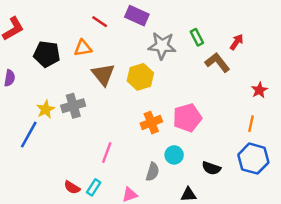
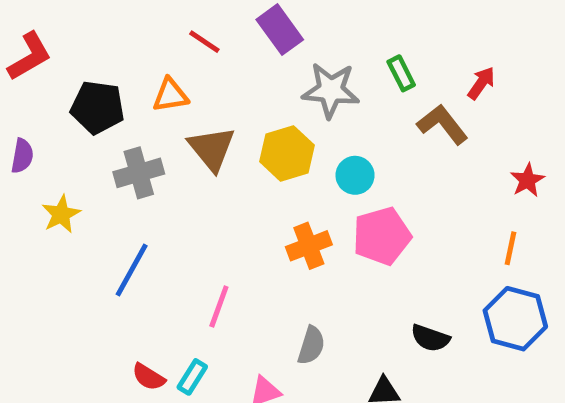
purple rectangle: (137, 16) -> (280, 30), turned 30
gray cross: (73, 106) -> (139, 173), moved
yellow star: (46, 109) -> (61, 214), moved
blue line: (29, 135) -> (132, 270), moved
cyan circle: (174, 155) -> (355, 175), moved

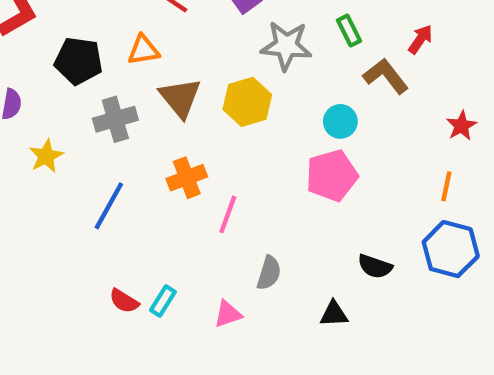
cyan circle: (355, 175) -> (340, 121), moved
orange cross: (309, 246) -> (187, 178), moved
pink line: (219, 306) -> (228, 214), moved

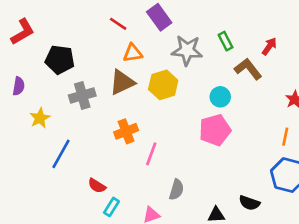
orange triangle: (143, 50) -> (133, 53), moved
brown triangle: (180, 98) -> (122, 82), turned 44
blue line: (109, 206) -> (61, 154), moved
black semicircle: (375, 266) -> (249, 203), moved
red semicircle: (124, 301) -> (97, 186), moved

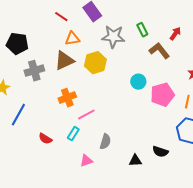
cyan circle: (220, 97) -> (138, 82), moved
pink pentagon: (215, 130) -> (162, 95), moved
pink line: (151, 154) -> (86, 115), turned 42
cyan rectangle: (111, 207) -> (73, 134), moved

